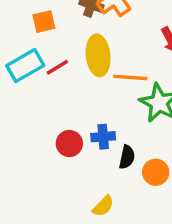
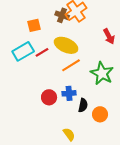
yellow ellipse: (98, 55) -> (66, 45), turned -60
orange line: (130, 77) -> (71, 65), moved, turned -36
yellow semicircle: (103, 206) -> (69, 134), turned -80

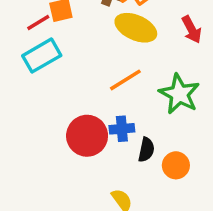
yellow ellipse: (66, 45) -> (136, 28), moved
red line: (42, 52) -> (38, 23), moved
red circle: (49, 97) -> (87, 136), size x1.5

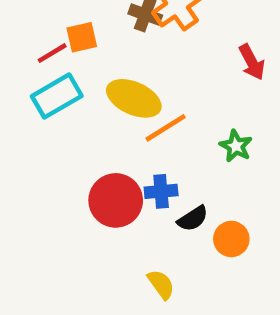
yellow ellipse: (136, 28) -> (134, 98), moved
green star: (179, 94) -> (236, 146), size x0.6
black semicircle: (146, 150) -> (193, 219), turned 45

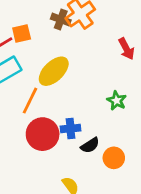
yellow ellipse: (134, 98) -> (54, 71), turned -68
orange line: (166, 128) -> (30, 101), moved, turned -32

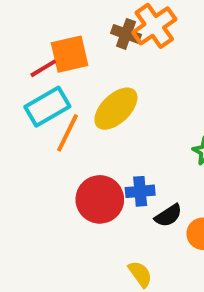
orange square: (22, 33) -> (70, 54), size x1.4
orange line: (30, 101) -> (67, 133), moved

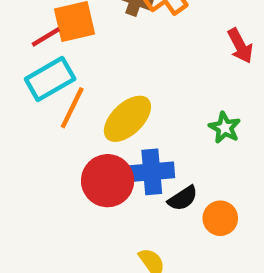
yellow ellipse: (116, 109) -> (127, 119), moved
blue cross: (140, 191) -> (152, 172), size x1.4

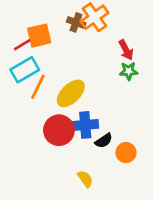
red arrow: (240, 46) -> (126, 50), moved
green star: (225, 128) -> (129, 71), moved, turned -30

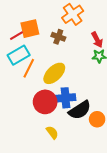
brown cross: (76, 22) -> (58, 37), moved
black semicircle: (104, 141) -> (80, 110), size x1.6
yellow semicircle: (85, 179) -> (52, 132), moved

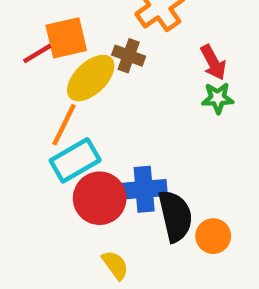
cyan rectangle: (19, 55) -> (75, 160), moved
yellow ellipse: (54, 73) -> (91, 78), moved
black semicircle: (80, 110) -> (175, 216), turned -70

